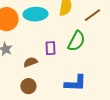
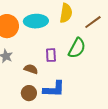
brown semicircle: (30, 62) -> (31, 69), turned 40
blue L-shape: (75, 83) -> (54, 89), moved

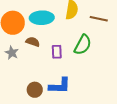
brown line: (93, 22) -> (99, 19), turned 48
brown semicircle: (31, 69) -> (33, 42), moved

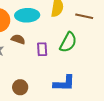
blue L-shape: (60, 86) -> (64, 83), moved

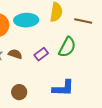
brown semicircle: (18, 39) -> (15, 54), moved
purple rectangle: (42, 49) -> (41, 54), turned 56

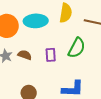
purple rectangle: (41, 54) -> (51, 55), turned -56

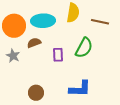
brown semicircle: (25, 55) -> (34, 43), moved, turned -40

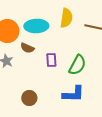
brown semicircle: (34, 43) -> (27, 48), turned -136
green semicircle: (84, 48) -> (77, 65), moved

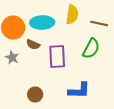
purple rectangle: (51, 60) -> (57, 56), size x1.6
green semicircle: (77, 65) -> (91, 48), moved

